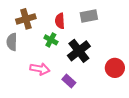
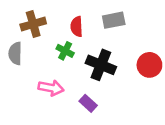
black cross: (79, 51) -> (101, 65), turned -30
red circle: (115, 68) -> (149, 65), moved

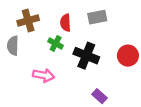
purple rectangle: (88, 103) -> (99, 96), moved

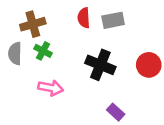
red semicircle: (65, 23) -> (84, 18), moved
green cross: (56, 44) -> (43, 51), moved

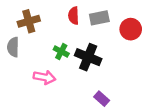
green cross: (43, 51) -> (61, 52), moved
red circle: (149, 65) -> (131, 29), moved

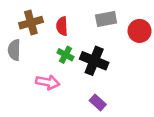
red semicircle: (74, 16) -> (62, 26), moved
purple rectangle: (102, 99) -> (98, 103), moved

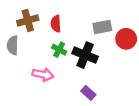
gray rectangle: (106, 19) -> (102, 27), moved
red circle: (140, 31) -> (126, 39), moved

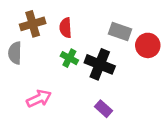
gray rectangle: (102, 27) -> (120, 31), turned 30
pink arrow: (43, 75) -> (39, 99), moved, turned -36

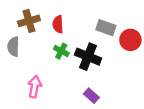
pink arrow: (39, 99) -> (35, 87), turned -55

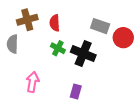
purple rectangle: (91, 96) -> (76, 91), moved, turned 64

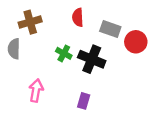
red semicircle: (55, 23) -> (78, 17), moved

